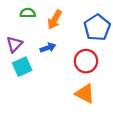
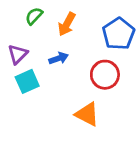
green semicircle: (28, 13) -> (34, 16), turned -48
orange triangle: (85, 94) -> (87, 114), moved

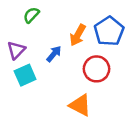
orange arrow: (67, 24) -> (78, 35), moved
blue arrow: (59, 58) -> (54, 54), turned -30

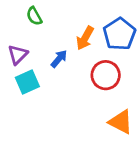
green semicircle: (31, 15) -> (34, 16), turned -72
orange triangle: (80, 105) -> (121, 122), moved

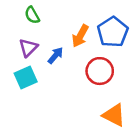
purple triangle: (18, 55) -> (28, 48), moved

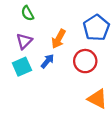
orange arrow: (80, 36) -> (59, 39), moved
blue arrow: (56, 55) -> (47, 61), moved

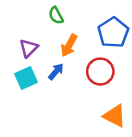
green semicircle: (27, 13) -> (56, 16), moved

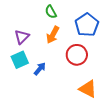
green semicircle: (56, 16) -> (51, 12), moved
blue arrow: (56, 72) -> (40, 69), moved

